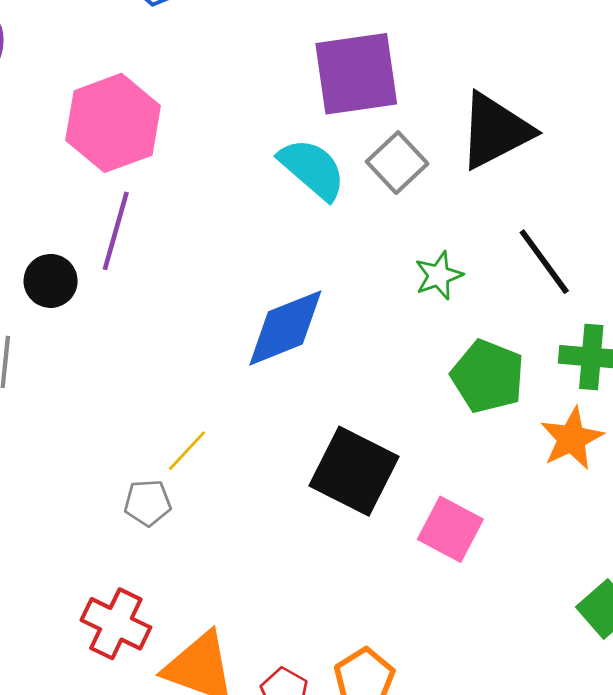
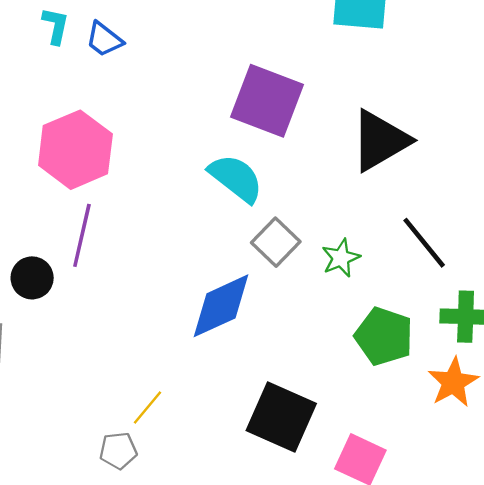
purple square: (356, 74) -> (267, 101), turned 32
gray square: (397, 163) -> (276, 242), moved

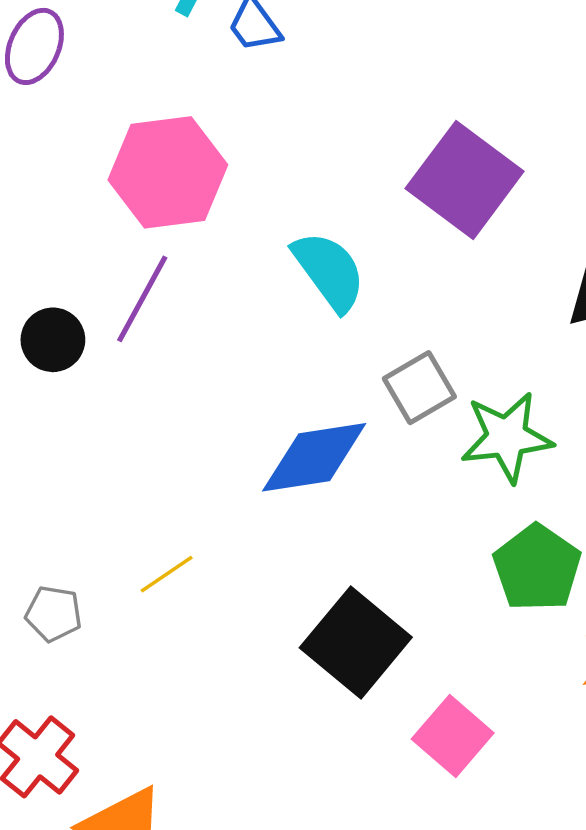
cyan semicircle: (236, 178) -> (329, 271), moved
green star: (341, 258) -> (507, 437), size x1.6
gray pentagon: (118, 451) -> (54, 614), moved

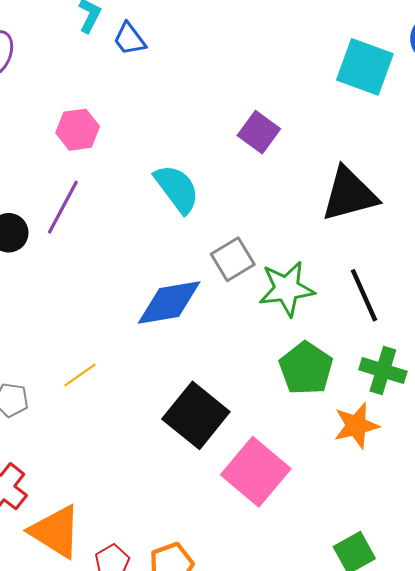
pink hexagon: (168, 172) -> (78, 130), size x0.6
purple square: (465, 180) -> (259, 132), size x0.6
pink square: (453, 736) -> (256, 472), size x1.4

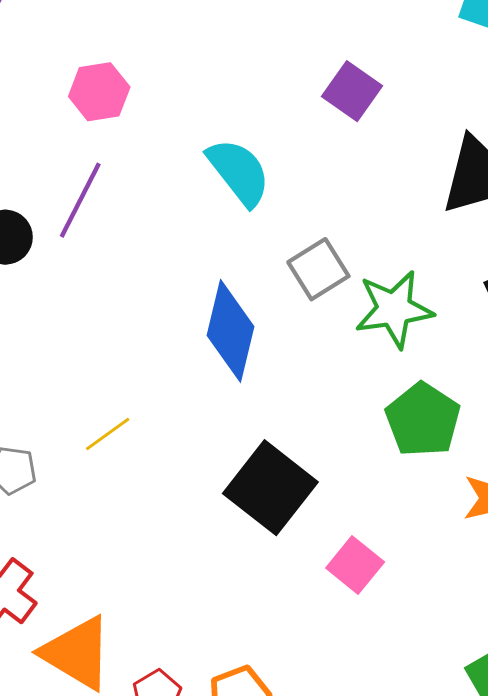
blue diamond: (169, 303) -> (230, 331), turned -66
pink square: (256, 472) -> (355, 565), size x0.6

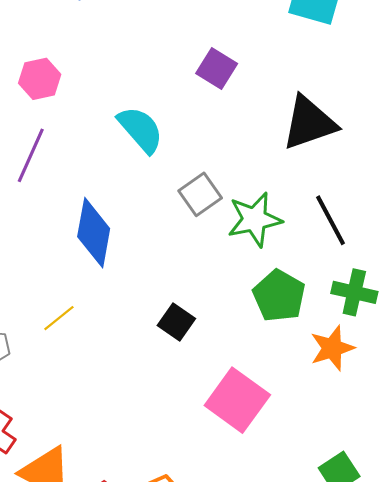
blue diamond: (230, 331) -> (94, 233), moved
black square: (270, 488) -> (176, 322), moved, size x0.6
pink square: (355, 565) -> (237, 400), size x1.6

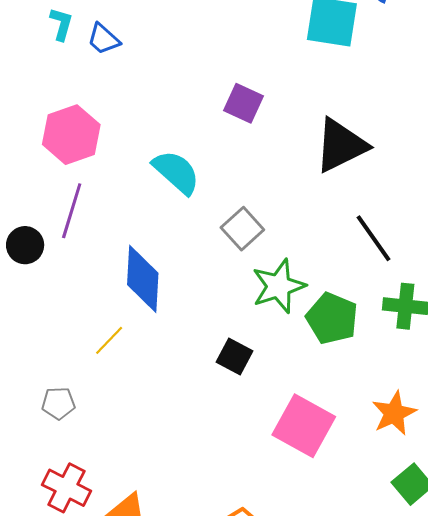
pink hexagon: (40, 79) -> (71, 135), size x1.4
green star: (255, 219) -> (279, 286), moved
yellow line: (59, 318) -> (109, 340), moved
orange star: (332, 348) -> (394, 413), moved

